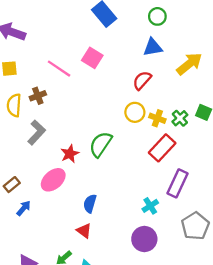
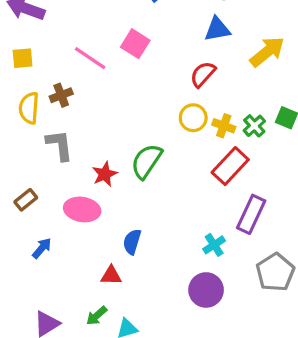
gray L-shape: (37, 132) -> (60, 145), turned -50
pink ellipse: (53, 180) -> (82, 209), turned 50
brown rectangle: (12, 185) -> (26, 200), moved
red triangle: (84, 231) -> (111, 275), moved, turned -35

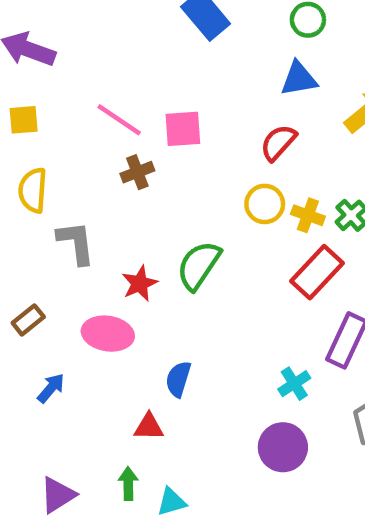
pink square: (135, 44) -> (183, 129), moved, turned -36
brown cross: (61, 95) -> (137, 172), moved
green arrow: (97, 316) -> (128, 484), turned 130

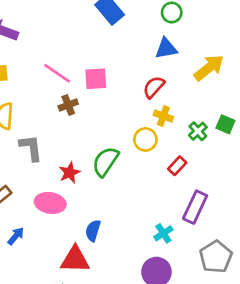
yellow circle: (265, 204) -> (145, 139), moved
yellow cross: (308, 215) -> (163, 116), moved
red rectangle: (317, 272) -> (177, 166), size x0.6
red triangle: (149, 427) -> (75, 260), size x1.6

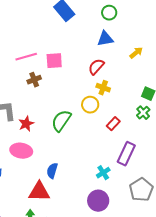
yellow arrow: (209, 68) -> (136, 53), size x0.6
pink line: (57, 73) -> (26, 57), turned -50
green cross: (198, 131) -> (143, 113), moved
red star: (70, 173) -> (26, 124), moved

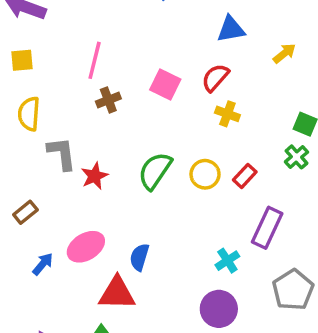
pink line: (26, 57) -> (95, 60), turned -60
pink square: (54, 61) -> (165, 84), moved, turned 30
yellow circle: (90, 105) -> (205, 174), moved
pink ellipse: (21, 151) -> (86, 247), moved, turned -40

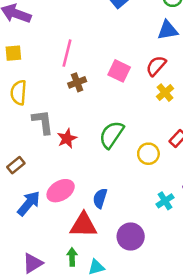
yellow cross: (227, 114) -> (165, 93), turned 30
yellow circle: (205, 174) -> (148, 154), moved
blue arrow: (43, 264) -> (29, 203), size x1.5
purple circle: (219, 309) -> (131, 237), moved

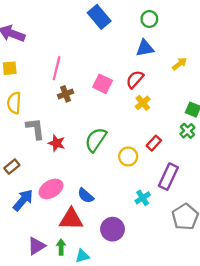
red star: (67, 138) -> (57, 143), turned -30
blue semicircle: (100, 198) -> (86, 196), turned -66
purple triangle: (33, 263) -> (36, 246), moved

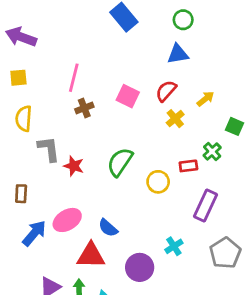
yellow arrow: (180, 64) -> (206, 99), moved
green cross: (187, 131) -> (212, 151), moved
red rectangle: (154, 143) -> (188, 166), turned 40
brown rectangle: (12, 167) -> (21, 194), turned -48
cyan cross: (143, 198) -> (174, 246), moved

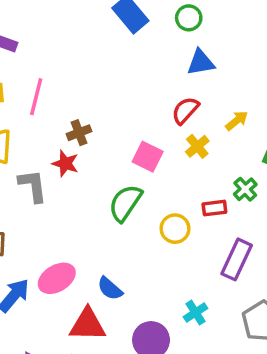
green circle: (183, 20) -> (189, 18), moved
pink line: (74, 78) -> (36, 97), moved
pink square: (128, 96) -> (148, 157), moved
red star: (74, 166) -> (65, 163), moved

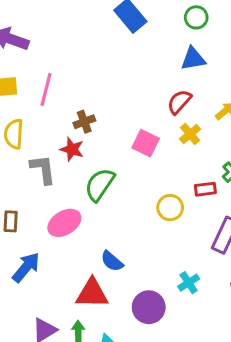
green circle: (189, 18) -> (196, 17), moved
green semicircle: (125, 203) -> (100, 185), moved
pink ellipse: (57, 278) -> (64, 223), moved

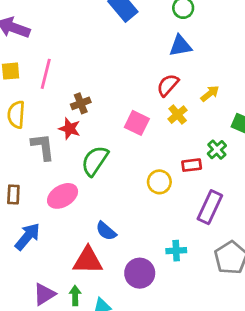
cyan cross: (189, 283) -> (176, 251), turned 30

